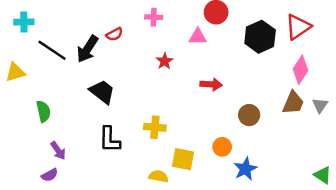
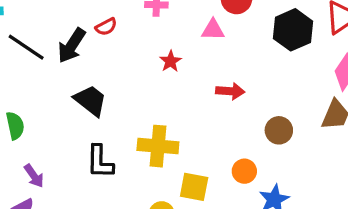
yellow cross: (155, 127) -> (158, 146), size x1.4

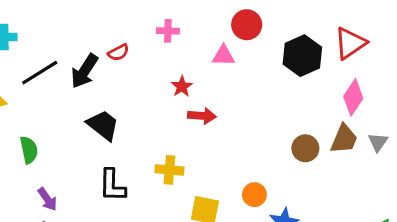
black line: (26, 47) -> (40, 73), turned -66
red arrow: (230, 91) -> (202, 116), moved
brown circle: (279, 130) -> (305, 148), moved
yellow cross: (158, 146) -> (169, 170), size x0.7

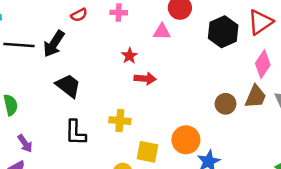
red semicircle: (118, 53) -> (79, 15), moved
black line: (40, 73) -> (19, 45), turned 36
orange circle: (254, 195) -> (186, 140), size x1.5

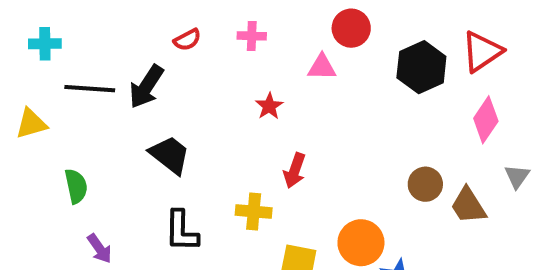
red arrow: (145, 79) -> (295, 171), moved, turned 105
brown trapezoid: (256, 97) -> (468, 206), moved, turned 125

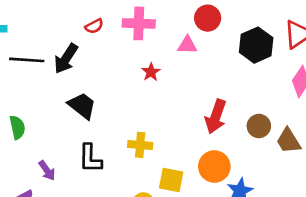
pink cross: (252, 36) -> (139, 23), size x1.6
red arrow: (295, 171) -> (216, 117), moved, size x1.4
purple arrow: (100, 249) -> (47, 171), moved

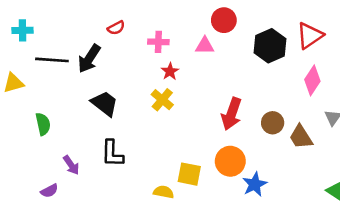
pink cross: (139, 23) -> (158, 42), moved, size x0.7
yellow cross: (140, 145) -> (162, 100), moved, turned 35

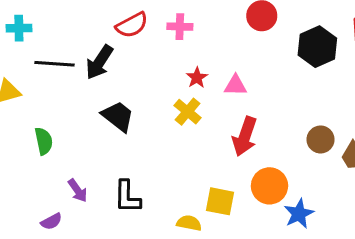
red semicircle: (116, 28) -> (132, 25), size x1.5
pink cross: (158, 42) -> (180, 27), moved
pink triangle: (205, 46) -> (235, 85), moved
red arrow: (232, 114) -> (245, 136), moved
black L-shape: (112, 154) -> (127, 197), moved

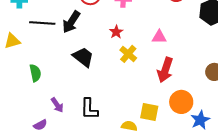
red star: (197, 78) -> (116, 32), moved

